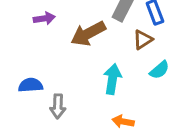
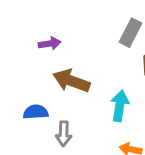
brown arrow: (88, 34) -> (71, 81), moved, turned 48

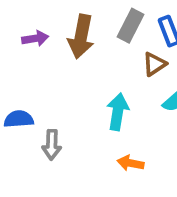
brown arrow: (71, 81) -> (81, 37), moved, turned -99

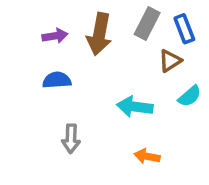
cyan arrow: (118, 112) -> (135, 107), turned -92
blue semicircle: (19, 119) -> (57, 80), moved

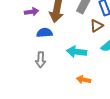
blue semicircle: (57, 80) -> (45, 33), moved
gray arrow: (71, 139) -> (41, 60), moved

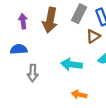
purple arrow: (32, 12) -> (23, 21), turned -88
blue semicircle: (45, 33) -> (19, 49), moved

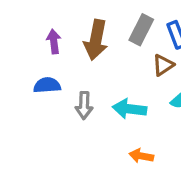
gray arrow: (33, 73) -> (84, 105), moved

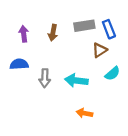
gray rectangle: (141, 30) -> (84, 26), turned 54
brown arrow: (96, 40) -> (53, 33), size x0.6

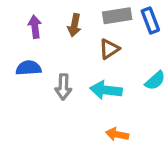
brown triangle: (100, 50) -> (109, 49), moved

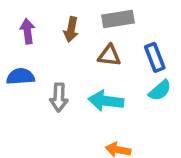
blue rectangle: (150, 20) -> (155, 57), moved
brown triangle: (109, 49) -> (109, 56), turned 40

